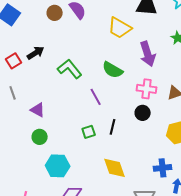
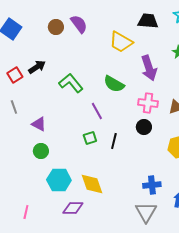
green square: (89, 132) -> (90, 138), moved
yellow diamond: (115, 168) -> (92, 184), moved
blue cross: (163, 168) -> (152, 185), moved

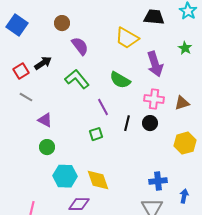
purple semicircle: (79, 24) -> (80, 46), moved
gray line: (14, 107) -> (26, 97), moved, turned -40
black line: (114, 141) -> (127, 123), moved

